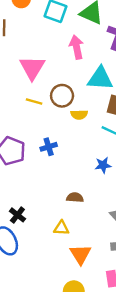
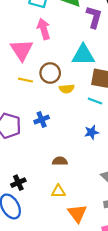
pink arrow: (77, 47) -> (44, 29), moved
brown semicircle: (75, 197) -> (60, 161), moved
black cross: (17, 215) -> (18, 183), turned 32

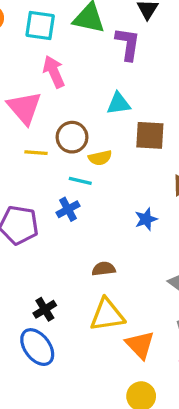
cyan triangle: (83, 55) -> (118, 104), size x0.7
cyan line: (95, 101) -> (80, 181), moved
yellow triangle: (58, 191) -> (107, 315), size x1.6

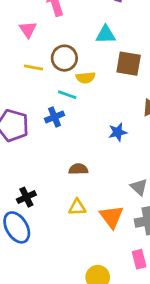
pink triangle: (24, 108) -> (28, 30), size x0.6
yellow triangle: (107, 315) -> (77, 207), size x0.6
orange triangle: (140, 345) -> (112, 217), moved

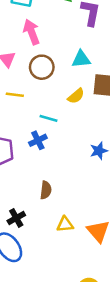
brown circle: (64, 58) -> (42, 67), moved
yellow semicircle: (86, 78) -> (76, 96), moved, turned -30
brown semicircle: (78, 169) -> (46, 190), moved, turned 102

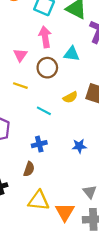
cyan triangle: (81, 59) -> (72, 54), moved
blue cross: (38, 140) -> (39, 144), moved
yellow triangle: (65, 224) -> (39, 201), size x1.5

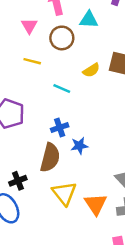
blue star: (79, 146) -> (79, 146), moved
brown semicircle: (29, 169) -> (50, 158), size x1.6
yellow triangle: (39, 201) -> (64, 193), turned 50

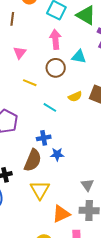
pink triangle: (29, 26) -> (20, 53), moved
orange triangle: (96, 204) -> (61, 214), moved, turned 30

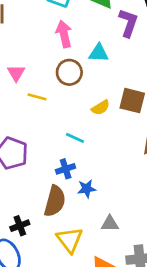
pink triangle: (20, 53) -> (16, 73), moved
cyan line: (50, 107) -> (75, 138), moved
gray triangle: (87, 185) -> (110, 224), moved, turned -48

